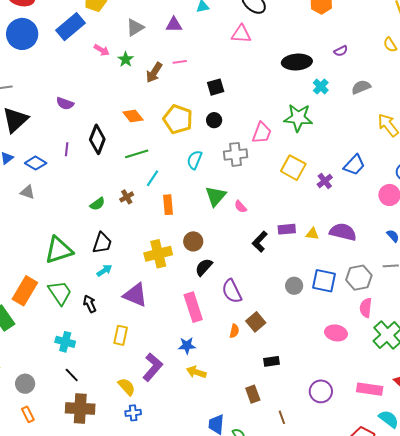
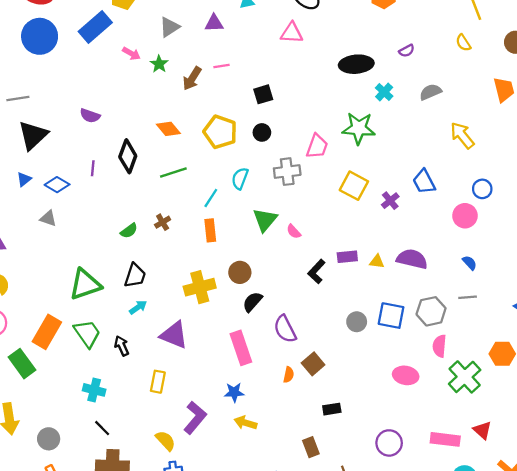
blue trapezoid: (354, 165) -> (424, 182), turned 110
cyan line: (153, 178) -> (211, 198), moved

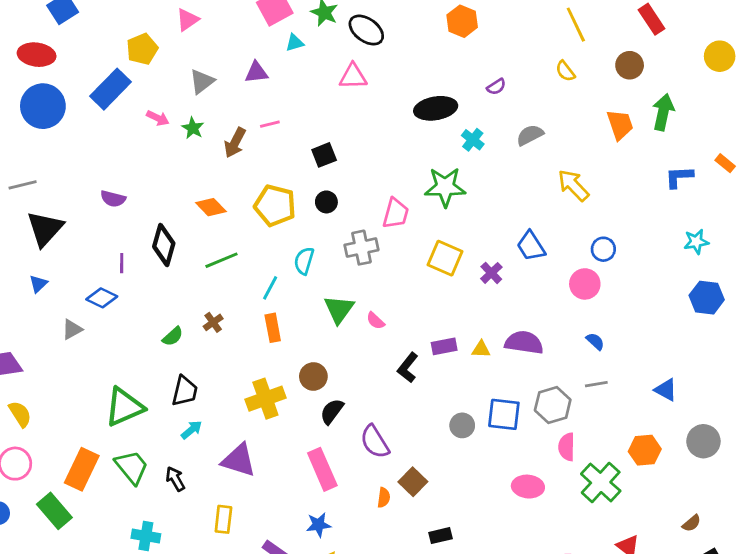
blue diamond: (57, 185) -> (102, 298), moved
gray triangle: (48, 218) -> (72, 329), turned -42

